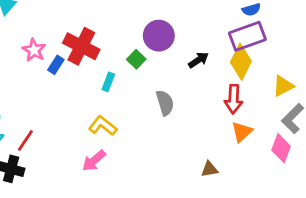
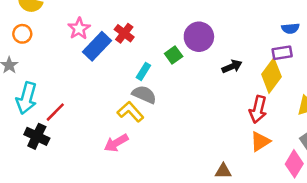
purple rectangle: (247, 36) -> (282, 53), size x0.6
red cross: (81, 46) -> (124, 33), size x0.6
blue rectangle: (56, 65) -> (97, 46), size x1.6
gray semicircle: (165, 103) -> (144, 94), moved, turned -60

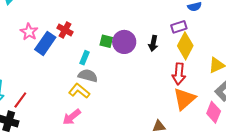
purple circle: (199, 37) -> (124, 42), moved
purple rectangle: (282, 53) -> (179, 27), moved
green square: (174, 55) -> (106, 41), turned -32
black arrow: (232, 67) -> (153, 43), turned 133
orange triangle: (260, 142) -> (184, 99), size x1.4

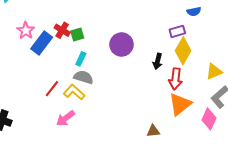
green square: (106, 41) -> (77, 35), moved, turned -32
black arrow: (153, 43) -> (158, 61), moved
red line: (20, 100) -> (52, 89), moved

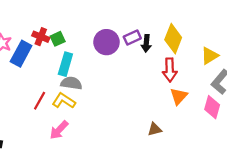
purple rectangle: (177, 31) -> (132, 38), moved
cyan rectangle: (81, 59) -> (65, 64), size x1.5
black arrow: (158, 61) -> (146, 43), moved
orange triangle: (180, 104) -> (179, 96), size x0.7

